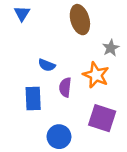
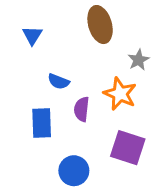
blue triangle: (22, 13) -> (32, 35), moved

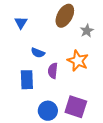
brown ellipse: (100, 25) -> (65, 16), turned 45
gray star: (139, 60) -> (87, 31), moved
purple square: (128, 148) -> (76, 107), moved

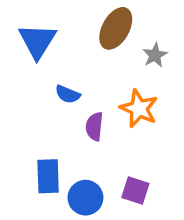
blue triangle: (21, 23) -> (37, 41), size x1.6
blue rectangle: (27, 80) -> (48, 176), moved
purple square: (76, 107) -> (135, 191), size x0.7

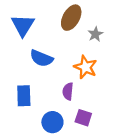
blue semicircle: (68, 94) -> (41, 58), size x1.5
purple semicircle: (94, 126) -> (68, 91), moved
blue rectangle: (48, 176) -> (24, 96), moved

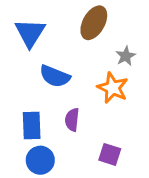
gray star: (95, 34) -> (126, 56), moved
purple semicircle: (68, 91) -> (72, 120), moved
blue circle: (52, 122) -> (40, 160), moved

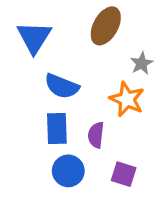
purple semicircle: (72, 120) -> (96, 135), moved
blue rectangle: (32, 125) -> (57, 129), moved
blue circle: (40, 160) -> (68, 171), moved

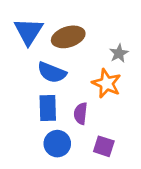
brown ellipse: (106, 26) -> (68, 37), moved, turned 44

